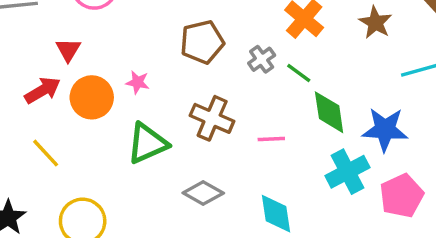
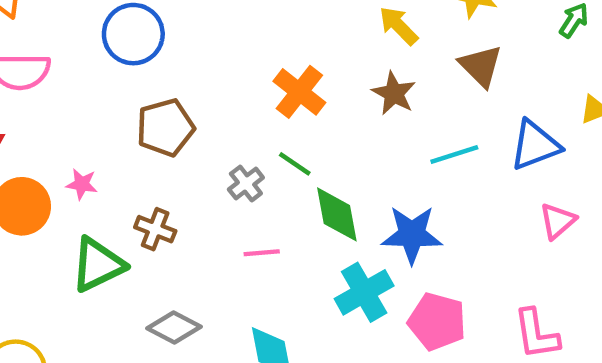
gray cross: (262, 59) -> (246, 183), moved
brown cross: (212, 118) -> (155, 229), moved, size x0.7
pink pentagon: (402, 196) -> (437, 321), turned -30

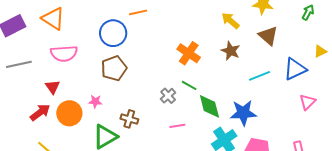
brown pentagon: (165, 128) -> (114, 68), moved

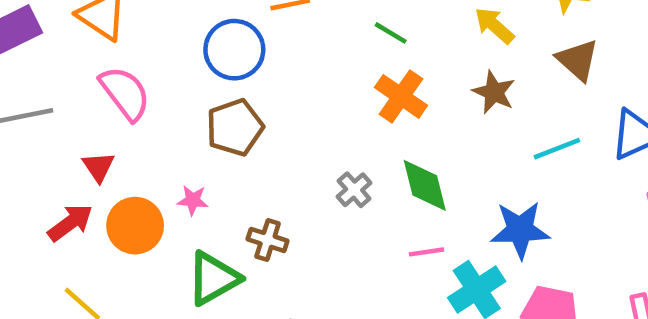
pink semicircle: (64, 54) -> (125, 93), turned -124
green line: (189, 85) -> (391, 33), moved
green diamond: (209, 106) -> (425, 185), moved
pink line: (177, 126) -> (426, 252), moved

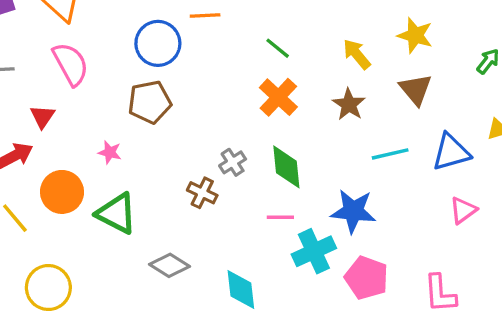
orange circle: (135, 226) -> (62, 192), moved
brown cross: (268, 240) -> (202, 193), moved
green triangle: (213, 278) -> (117, 213), turned 48

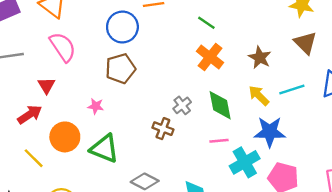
yellow arrow: (357, 54) -> (259, 95), moved

